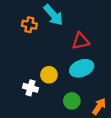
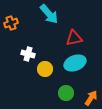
orange cross: (29, 25) -> (11, 23), moved, turned -32
white cross: (30, 88) -> (28, 54), moved

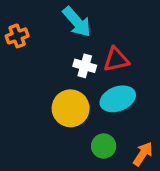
white cross: (28, 54) -> (85, 66), moved
yellow circle: (45, 69) -> (71, 108), size x1.5

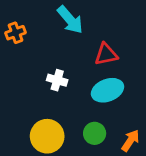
white cross: (85, 66) -> (57, 80), moved
yellow circle: (71, 108) -> (47, 136), moved

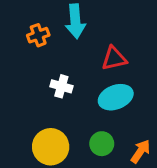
cyan arrow: (70, 20) -> (75, 21), turned 36
orange cross: (16, 33) -> (38, 35), moved

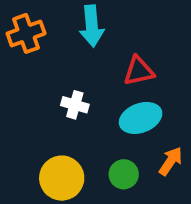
orange cross: (38, 35) -> (26, 33), moved, size x1.4
orange arrow: (140, 151) -> (171, 161), moved

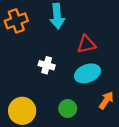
green circle: (124, 174) -> (68, 108), moved
yellow circle: (62, 178) -> (22, 111), moved

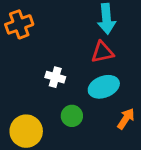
cyan arrow: (57, 16) -> (107, 19), moved
green circle: (68, 108) -> (72, 116), moved

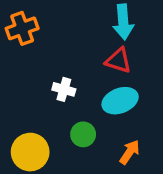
red triangle: (102, 52) -> (118, 61), turned 30
orange arrow: (126, 119) -> (130, 152), moved

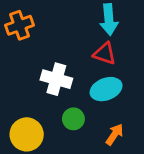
white cross: (64, 89) -> (56, 79), size x1.5

